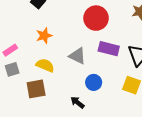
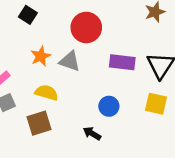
red circle: (96, 18) -> (86, 27), moved
gray triangle: (78, 56) -> (70, 61), moved

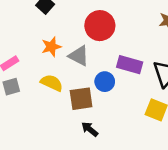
blue circle: (109, 106) -> (105, 82), moved
brown square: (39, 123) -> (81, 99), moved

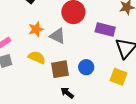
purple rectangle: (130, 65) -> (105, 30), moved
blue circle: (105, 82) -> (86, 67), moved

